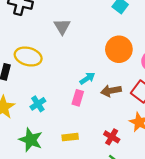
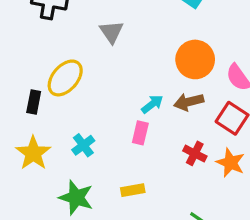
yellow ellipse: (28, 57) -> (65, 78), turned -60
brown arrow: (111, 91) -> (189, 102), moved
red cross: (112, 137) -> (195, 153), moved

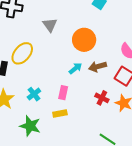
orange circle: (195, 59) -> (84, 40), moved
pink rectangle: (140, 133) -> (63, 93), moved
yellow rectangle: (133, 190) -> (60, 114), moved

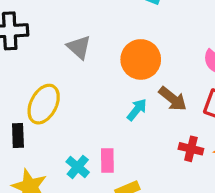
brown arrow: (98, 67) -> (173, 99), turned -114
pink rectangle: (63, 93) -> (107, 161), moved

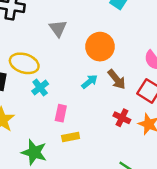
yellow ellipse: (44, 104) -> (24, 63), turned 68
cyan cross: (78, 167) -> (40, 88), moved

